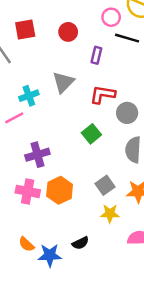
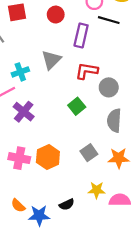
purple rectangle: (96, 55) -> (81, 35), size x1.5
purple cross: (37, 155) -> (24, 112), moved, turned -35
yellow star: (110, 214) -> (97, 190), moved

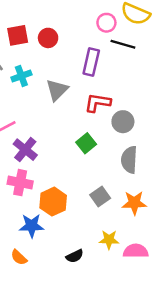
red circle: (56, 15) -> (48, 38), moved
cyan cross: (20, 72) -> (21, 76), moved
pink cross: (19, 158) -> (20, 183), moved
blue star: (39, 215) -> (32, 226), moved

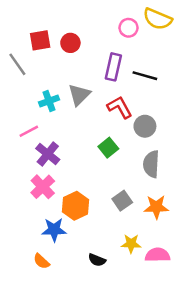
black line: (123, 44) -> (145, 76), moved
cyan cross: (21, 76) -> (49, 101), moved
red L-shape: (98, 103) -> (120, 107), turned 52
pink cross: (20, 183) -> (43, 187), turned 35
black semicircle: (75, 256) -> (97, 260), turned 48

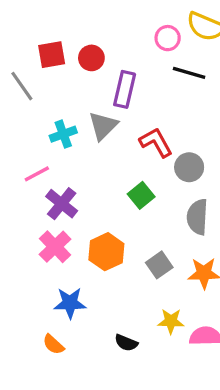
purple rectangle: (113, 67) -> (125, 89), moved
black line: (145, 76) -> (189, 73), moved
orange hexagon: (75, 206) -> (106, 252), moved

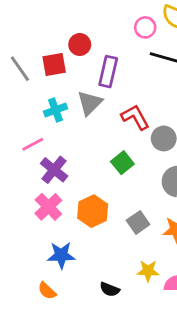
red square: (52, 55) -> (54, 64), moved

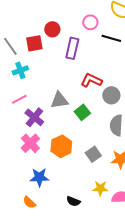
pink circle: (145, 27) -> (90, 22), moved
gray triangle: (90, 103) -> (59, 100), moved, turned 36
cyan cross: (56, 110) -> (20, 70), moved
red L-shape: (135, 117) -> (91, 80), turned -35

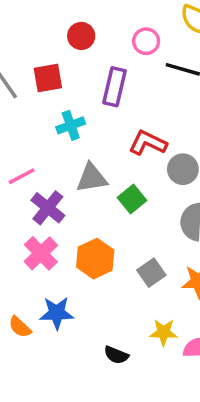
red circle: (52, 29) -> (81, 36), moved
cyan cross: (20, 70) -> (71, 125), moved
orange semicircle: (29, 202) -> (20, 327), moved

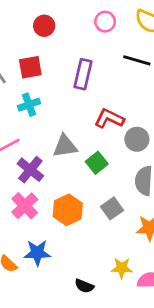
red circle: (81, 36) -> (44, 26), moved
pink circle: (146, 41) -> (105, 22), moved
cyan cross: (71, 125) -> (29, 105), moved
gray square: (151, 273) -> (112, 208), moved

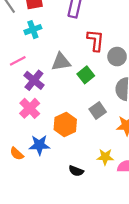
red L-shape: (109, 118) -> (95, 40), turned 70
orange hexagon: (68, 210) -> (65, 125), moved

